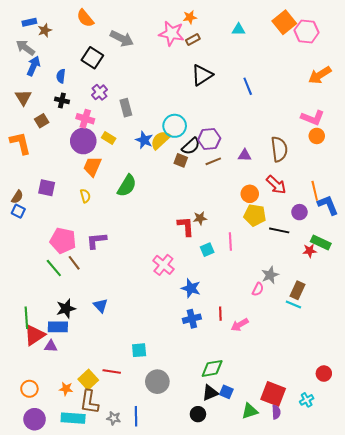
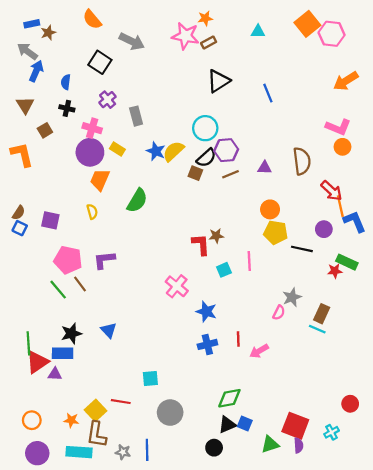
cyan circle: (175, 126) -> (205, 128), moved
red arrow: (276, 185) -> (332, 191), moved
purple square: (47, 188) -> (50, 220), moved

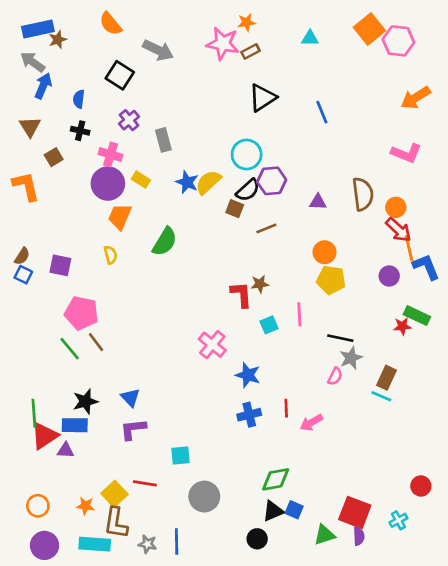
blue rectangle: (32, 24) -> (38, 29), size x1.6
orange circle: (343, 147) -> (396, 207), moved
brown line: (231, 174) -> (266, 228), moved
black line: (302, 249) -> (340, 338), moved
purple L-shape: (104, 260) -> (133, 429), moved

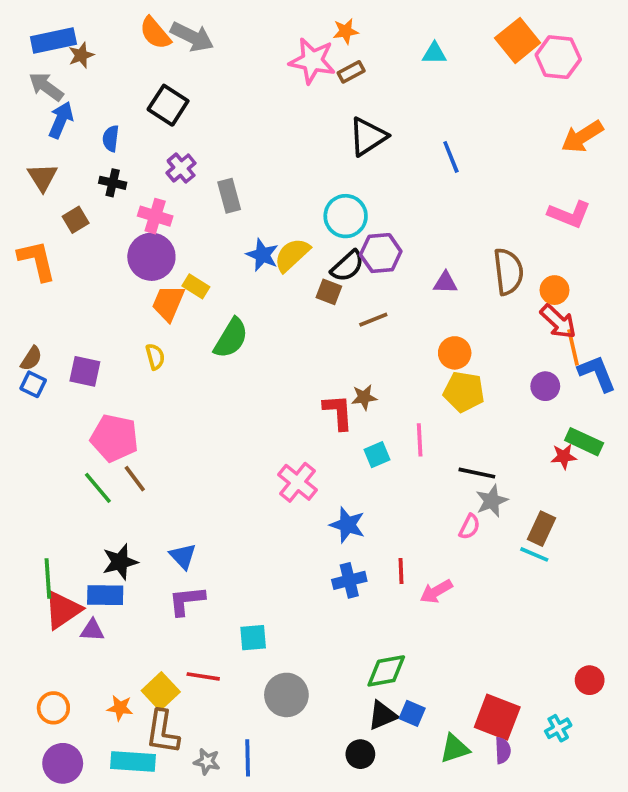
gray arrow: (158, 50) -> (192, 37), moved
yellow rectangle: (141, 180) -> (196, 286), moved

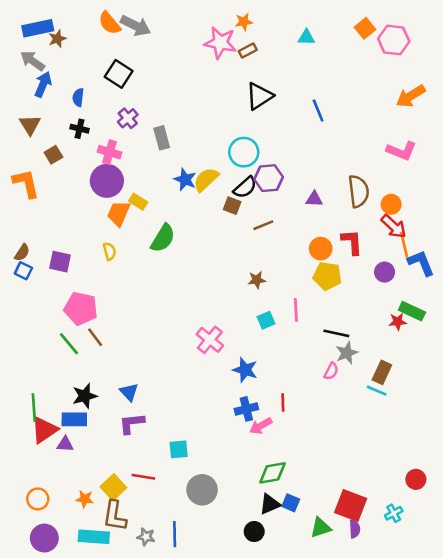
orange square: (518, 40) -> (365, 28), size x0.7
red L-shape: (338, 412) -> (352, 242), moved
pink arrow: (436, 591) -> (261, 426), moved

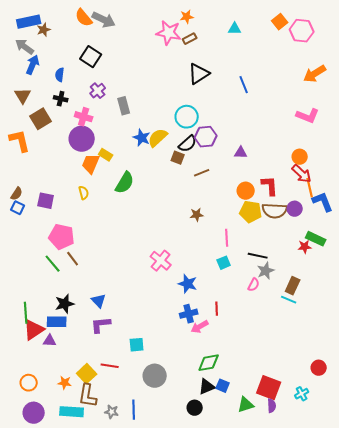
brown square: (53, 155) -> (41, 119), size x1.5
brown semicircle: (358, 191) -> (275, 211), moved, turned 100
cyan square: (266, 320) -> (224, 263), moved

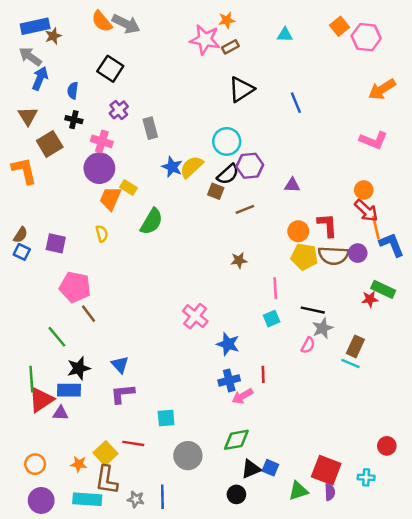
green line: (53, 264) -> (57, 337), moved
green diamond: (209, 363) -> (236, 440), moved
cyan cross: (302, 394) -> (366, 477), turned 32

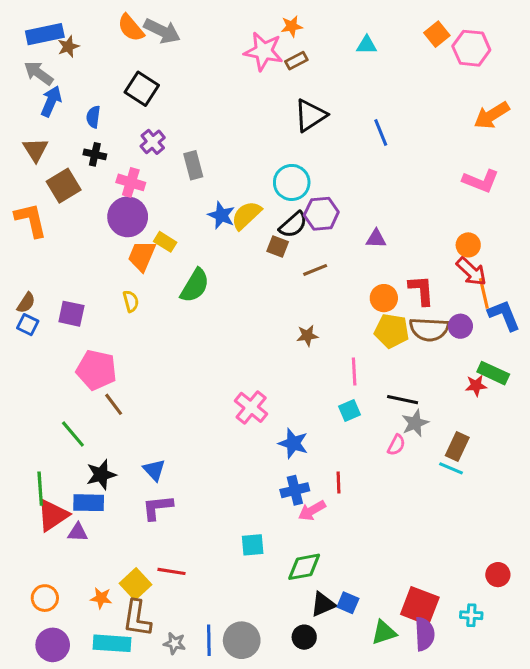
cyan square: (166, 418) -> (253, 545), moved
gray circle: (188, 456) -> (242, 640), moved
purple semicircle: (330, 492) -> (424, 634), size x1.5

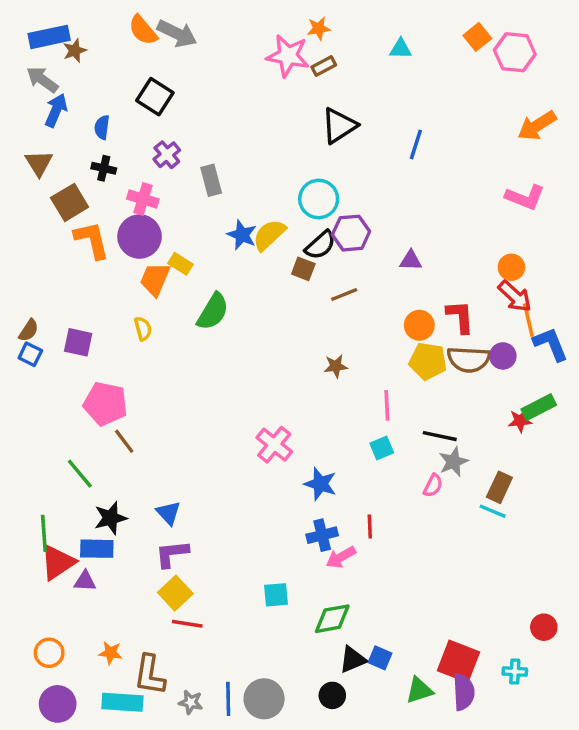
blue line: (381, 132) -> (416, 144), turned 40
orange L-shape: (31, 220) -> (92, 240), moved
green rectangle: (493, 373) -> (539, 407), turned -52
yellow square: (135, 584) -> (175, 593), moved

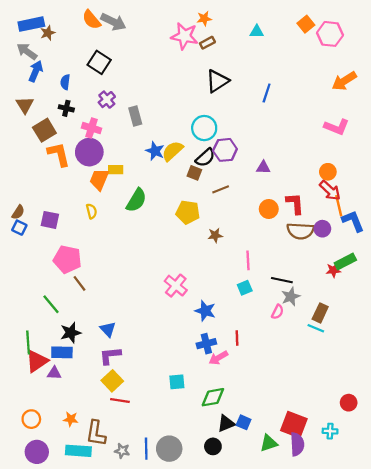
yellow rectangle: (180, 264) -> (116, 170), turned -32
yellow pentagon: (428, 361) -> (188, 212), moved

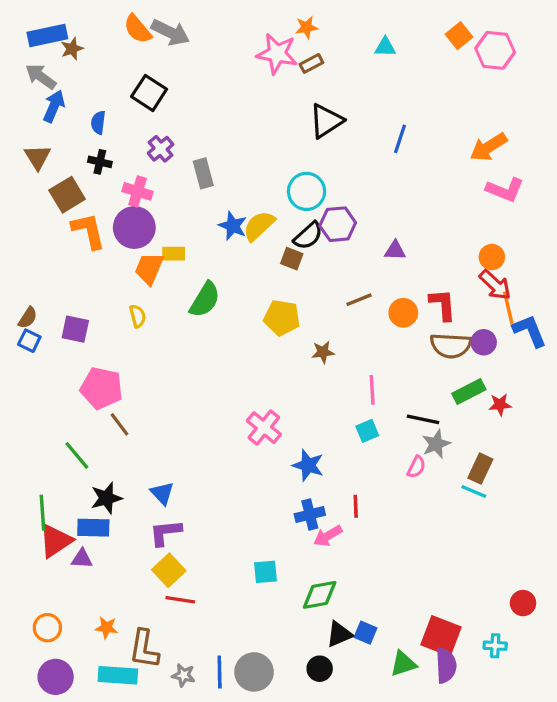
orange arrow: (344, 81) -> (489, 147), moved
brown line: (221, 189) -> (359, 300), moved
green rectangle: (345, 262) -> (469, 391), moved

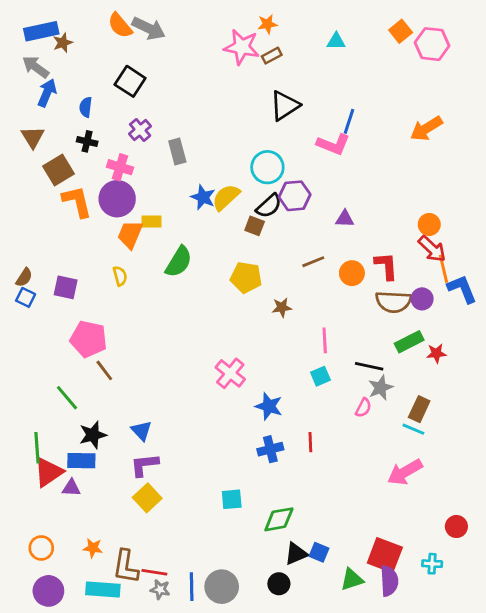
pink L-shape: (505, 190) -> (333, 144), moved
pink arrow: (328, 536) -> (405, 472), moved, size x1.4
red line: (180, 600) -> (154, 572), moved

